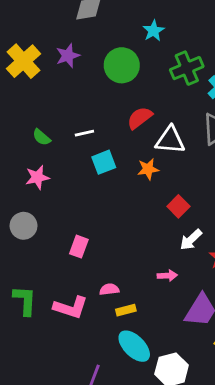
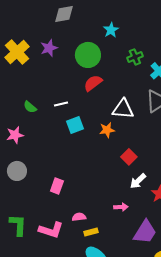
green cross: (187, 68) -> (135, 57), size x0.7
red semicircle: (140, 118) -> (93, 83), moved
pink star: (37, 177) -> (15, 135), moved

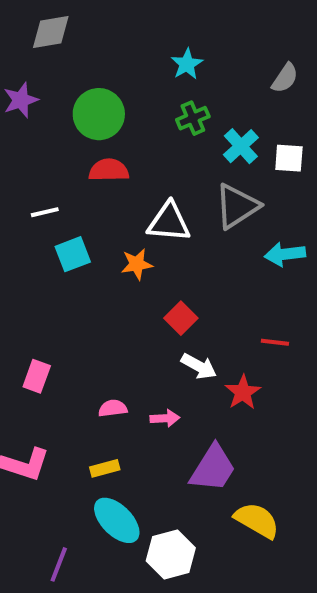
cyan star: (111, 30) -> (187, 64), moved
red semicircle: (93, 83) -> (109, 170), turned 36
white arrow: (138, 181) -> (199, 366), turned -108
pink semicircle: (79, 217) -> (113, 408), moved

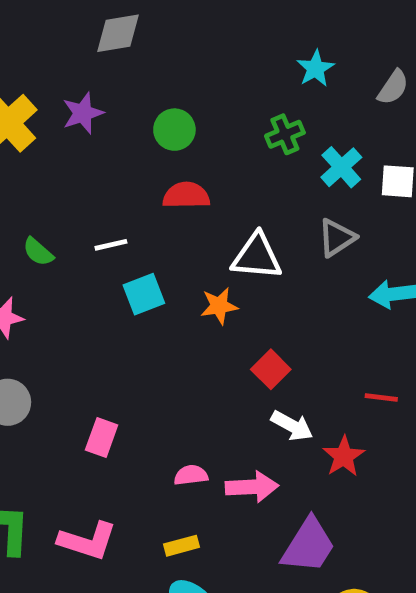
cyan star: (187, 64) -> (315, 68), moved
green circle: (99, 114) -> (174, 130), size x0.7
gray triangle: (237, 206) -> (337, 238), size x0.7
pink arrow: (165, 418) -> (252, 487), size x1.5

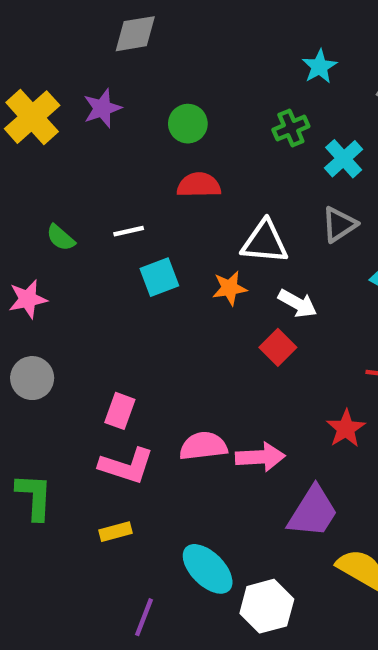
white arrow: (292, 426) -> (298, 303), moved
pink semicircle: (191, 475) -> (203, 446), size x1.5
pink L-shape: (87, 541) -> (126, 466), moved
yellow rectangle: (181, 546) -> (115, 532), moved

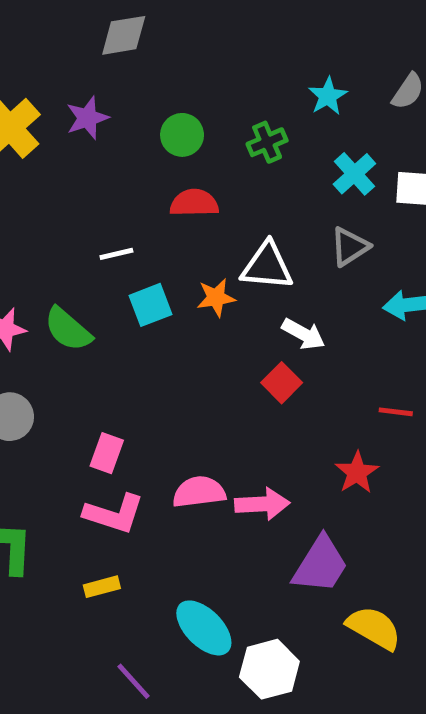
cyan star: (319, 67) -> (328, 96), moved
green cross: (291, 128) -> (267, 142), moved
green semicircle: (61, 238) -> (68, 329), moved, size x1.5
orange star: (230, 288) -> (216, 298), moved
purple line: (144, 617) -> (133, 681), turned -63

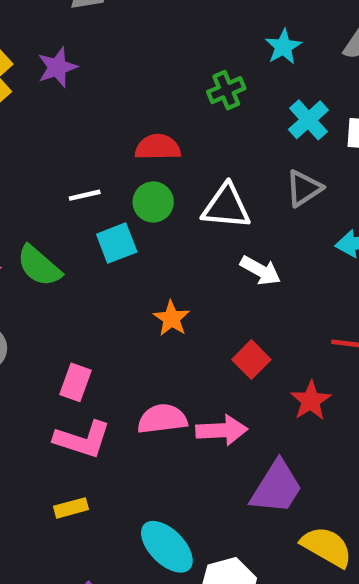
green circle: (182, 135) -> (153, 202), moved
orange star: (216, 298) -> (171, 318), moved, turned -30
red square: (282, 383) -> (251, 360), moved

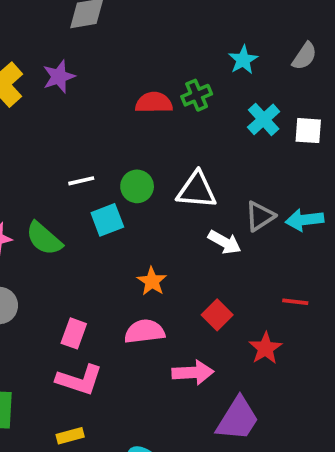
red semicircle: (158, 147) -> (154, 103), moved
gray triangle: (304, 188) -> (260, 216), moved
pink semicircle: (162, 419) -> (144, 332), moved

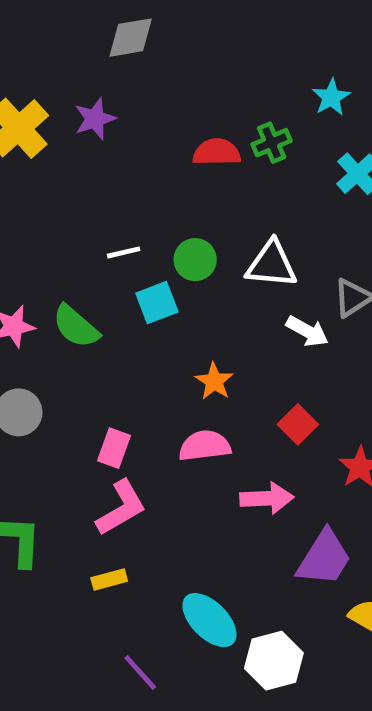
pink L-shape: (79, 380) -> (121, 508), turned -48

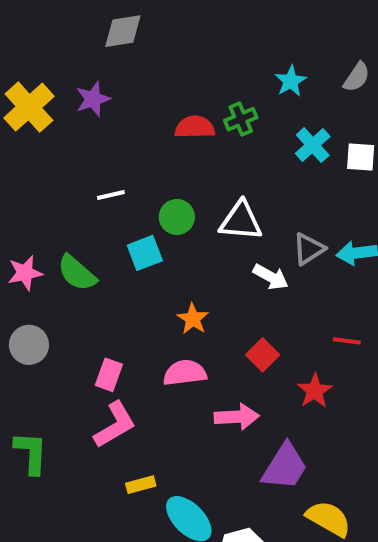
white line: (124, 252) -> (111, 195), moved
yellow rectangle: (109, 579) -> (141, 485), moved

